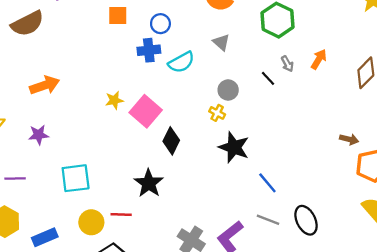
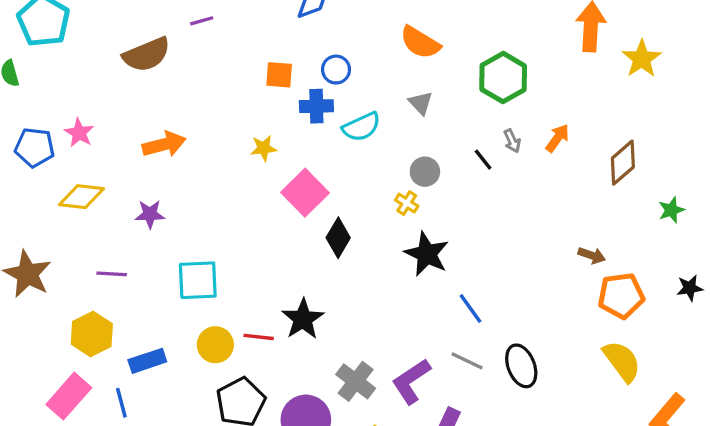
orange square: (118, 15) -> (279, 75), moved
yellow star: (114, 100) -> (264, 148), moved
black star: (149, 183) -> (303, 319), moved

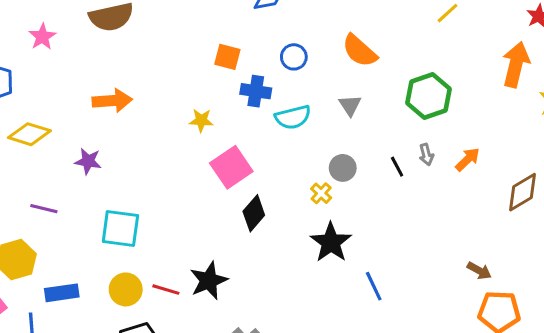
blue circle: (336, 70) -> (294, 57), moved
pink star: (79, 133) -> (42, 37), moved
blue line: (471, 308) -> (374, 286), moved

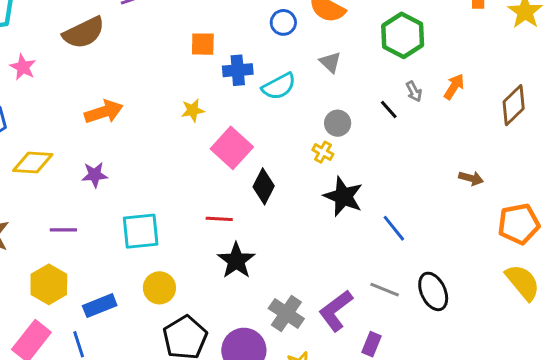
blue circle: (294, 57) -> (283, 22), moved
brown arrow: (479, 271) -> (471, 178), moved
red line: (166, 290) -> (219, 219), moved

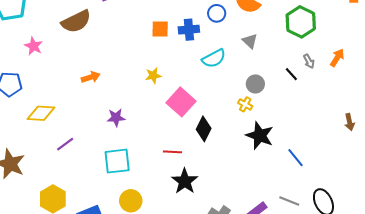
blue cross: (238, 70) -> (189, 30), moved
orange arrow: (104, 112) -> (91, 77), size x0.7
purple star: (95, 175) -> (116, 118), moved
brown arrow: (471, 178) -> (350, 122), turned 63
purple line: (63, 230) -> (65, 144), moved, turned -36

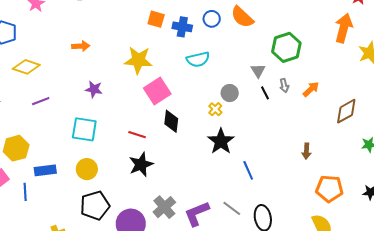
gray triangle: (250, 41) -> (258, 71), moved
yellow star: (153, 76) -> (138, 60), size x1.8
black diamond: (204, 129) -> (171, 121), turned -35

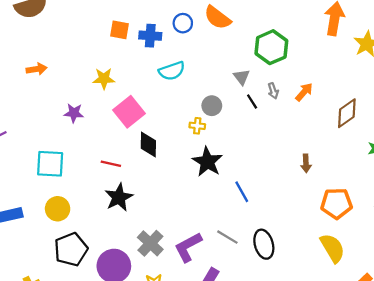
yellow star: (138, 60) -> (104, 79), size x0.7
purple star: (94, 89) -> (74, 113), moved
yellow cross: (215, 109) -> (197, 126), turned -32

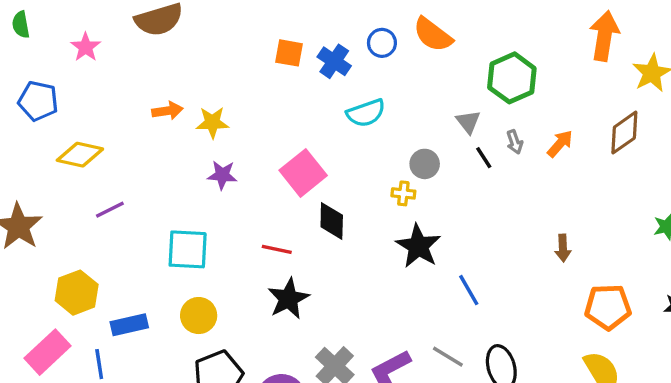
blue cross: (150, 36) -> (334, 61), turned 30
yellow star: (104, 79) -> (212, 122), moved
brown diamond: (347, 113) -> (624, 133), moved

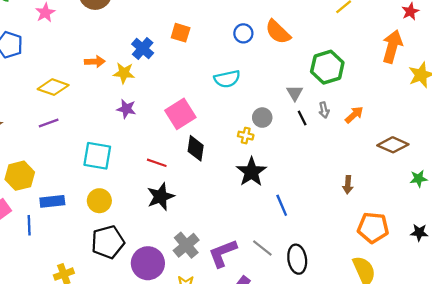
blue cross: (334, 61) -> (143, 48), moved
brown diamond: (624, 133) -> (393, 145), moved, turned 52
yellow diamond: (80, 155) -> (53, 87), moved

